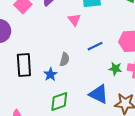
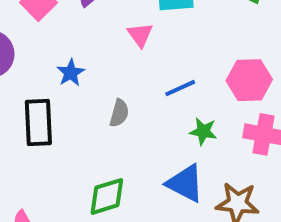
green star: (115, 69) -> (203, 131), moved
blue star: (50, 74) -> (71, 73), moved

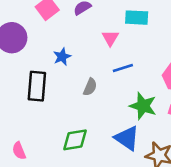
blue line: (180, 88) -> (123, 68), moved
green star: (203, 131) -> (143, 106), size x1.5

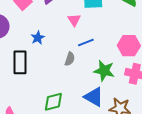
gray semicircle: (90, 87) -> (70, 59), moved

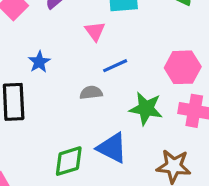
gray semicircle: (70, 59) -> (91, 93), turned -112
blue triangle: (94, 97) -> (112, 148), moved

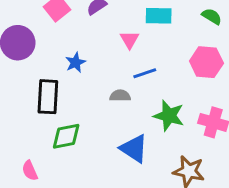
pink hexagon: (183, 67) -> (206, 62), moved
green diamond: (69, 161) -> (66, 136), moved

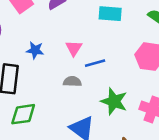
pink triangle: (130, 40) -> (74, 48), moved
blue star: (75, 62) -> (35, 50), turned 30

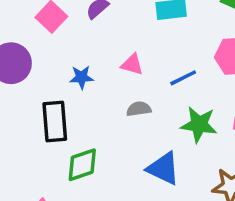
pink triangle: (74, 48) -> (132, 64), turned -36
blue line: (95, 63) -> (183, 78), moved

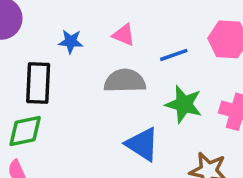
gray semicircle: (139, 109) -> (125, 81), size x1.6
green diamond: (82, 165) -> (25, 131), moved

